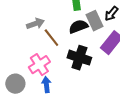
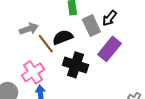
black semicircle: (78, 27) -> (63, 37), moved

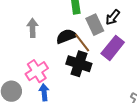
gray arrow: (29, 29) -> (33, 28), turned -72
brown line: (46, 44) -> (82, 43), moved

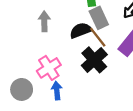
gray rectangle: (95, 25) -> (99, 18), moved
black cross: (79, 64) -> (94, 60), turned 30

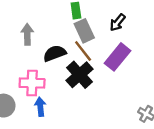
black semicircle: (81, 30) -> (55, 53), moved
pink cross: (49, 68) -> (32, 83), turned 35

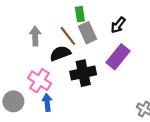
brown line: (83, 51) -> (68, 36), moved
black cross: (80, 75) -> (83, 73), turned 30
pink cross: (32, 83) -> (40, 81), turned 30

